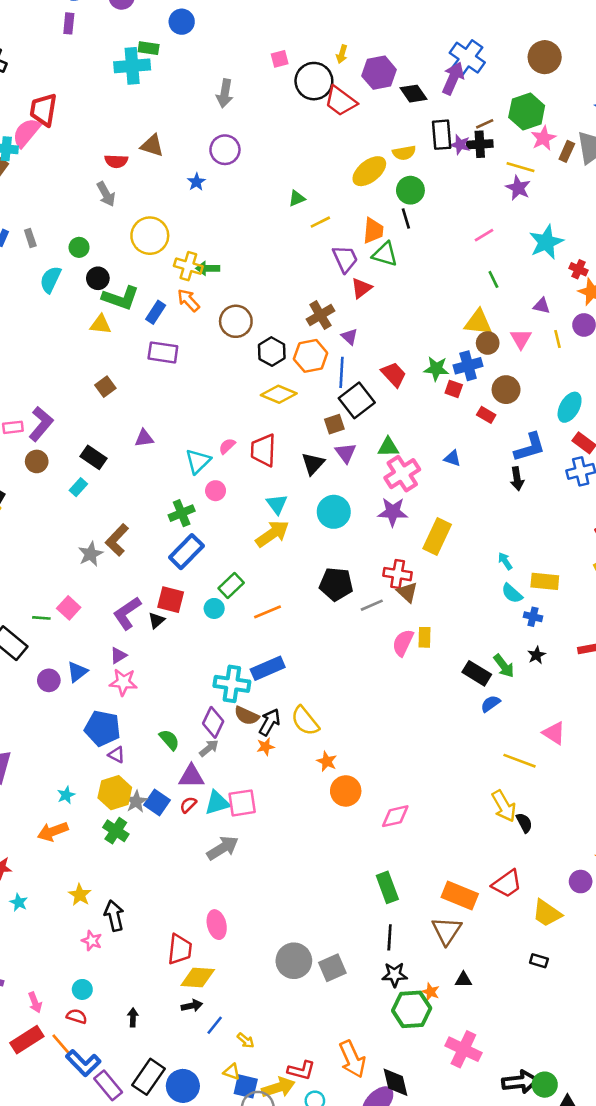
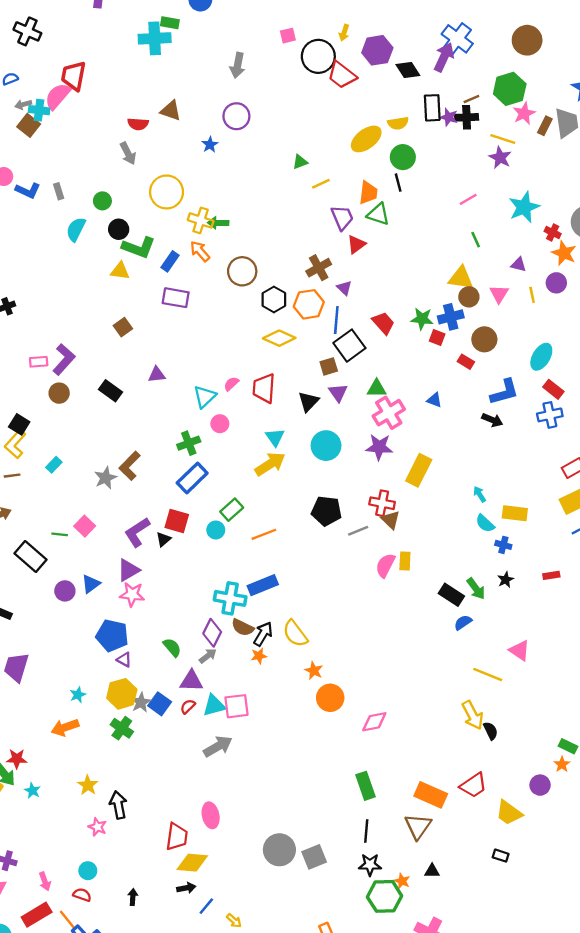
black arrow: (517, 479) -> (492, 420), turned -60
cyan rectangle: (78, 487) -> (54, 465), moved
purple triangle: (118, 655) -> (128, 570), size x1.5

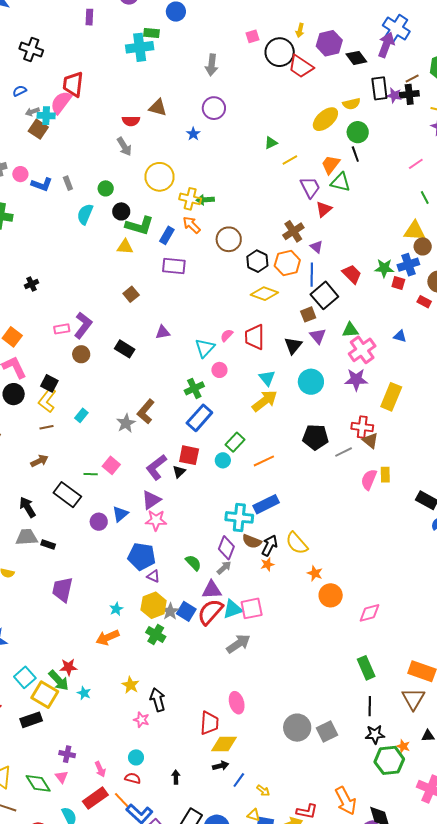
orange trapezoid: (368, 193) -> (331, 165), turned -145
red semicircle: (188, 706) -> (210, 612), size x2.0

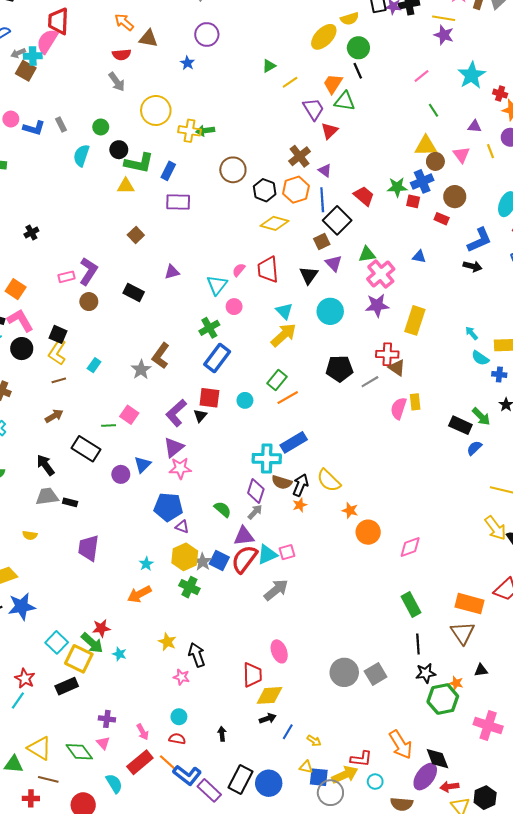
orange arrow: (192, 225) -> (124, 22), moved
green rectangle: (235, 442) -> (277, 380), moved
pink square: (252, 608) -> (287, 552), size x0.7

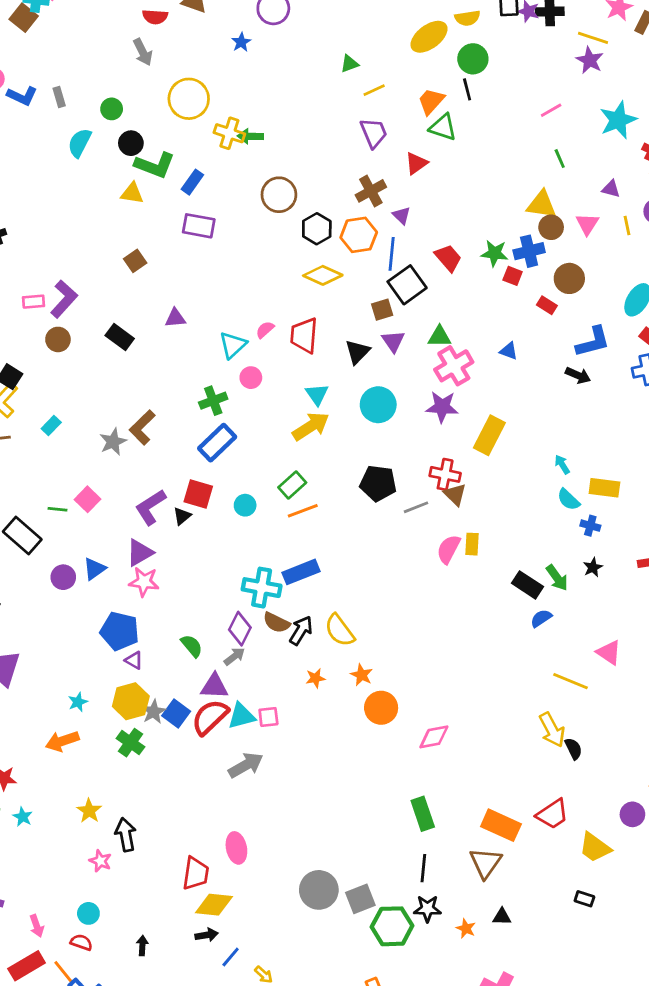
purple trapezoid: (313, 109) -> (374, 133), moved
orange star: (300, 505) -> (315, 678), moved
green hexagon: (443, 699) -> (392, 926), moved

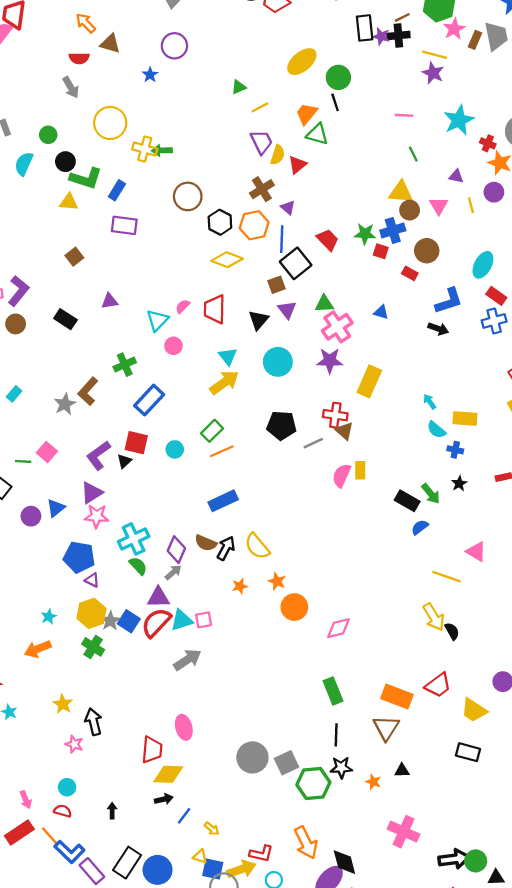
yellow semicircle: (467, 18) -> (278, 155), moved, turned -60
pink line: (551, 110) -> (404, 115), turned 36
green cross: (213, 401) -> (125, 365), moved
cyan cross: (262, 588) -> (134, 539), moved, turned -32
black rectangle: (584, 899) -> (468, 752), size x1.5

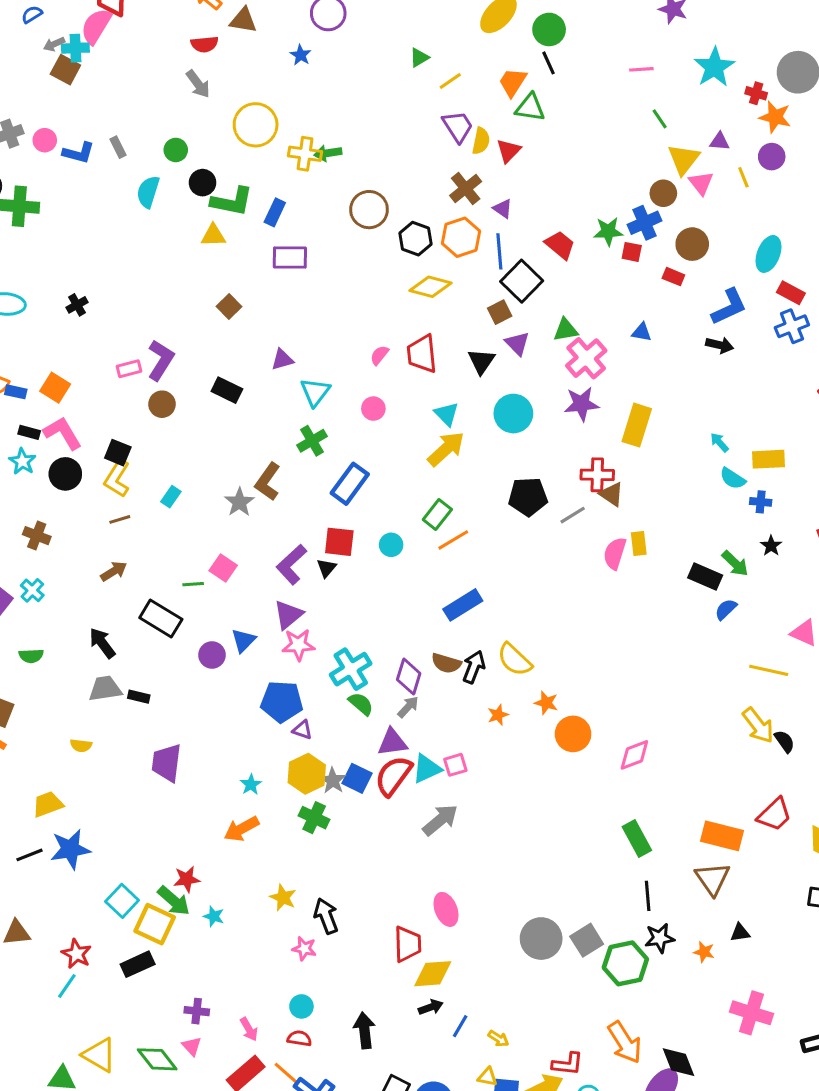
yellow triangle: (401, 192) -> (684, 159), moved, turned -50
cyan triangle: (157, 320) -> (315, 392), moved
black arrow: (112, 811) -> (364, 1030), size x1.6

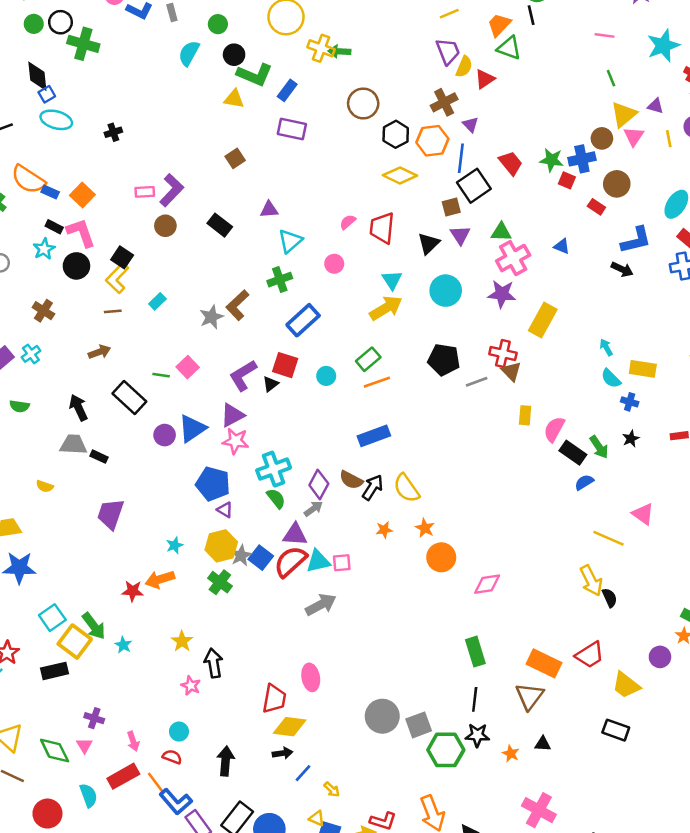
pink semicircle: (615, 553) -> (554, 429), moved
blue triangle: (243, 640) -> (192, 428), size x1.4
red star: (187, 879) -> (133, 591), moved

